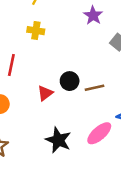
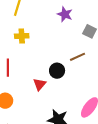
brown line: (95, 88) -> (78, 57), moved

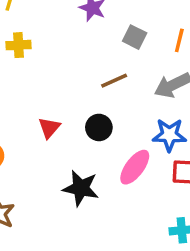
black circle: (57, 71) -> (99, 127), moved

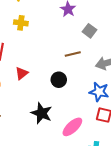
red triangle: (49, 128) -> (22, 73), moved
pink ellipse: (135, 167) -> (72, 127), moved

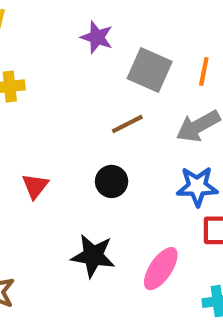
gray square: (90, 31) -> (150, 70), size x1.5

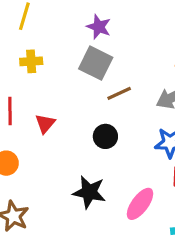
gray square: (150, 70) -> (96, 63), moved
red triangle: (35, 186) -> (45, 124), moved

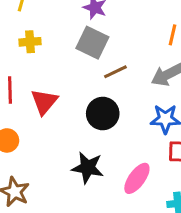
red triangle: (45, 124) -> (44, 102), size x1.4
black circle: (105, 136) -> (103, 114), size x1.4

